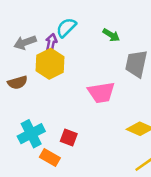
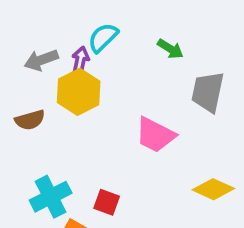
pink trapezoid: (101, 92) -> (155, 135), turned 36

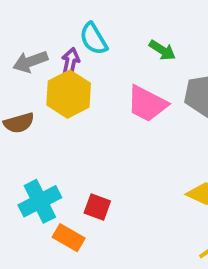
cyan semicircle: (103, 38) -> (93, 39), turned -76
pink trapezoid: (155, 135) -> (147, 104), moved

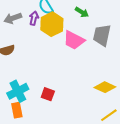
yellow hexagon: (69, 94) -> (52, 24), moved
orange rectangle: (69, 238) -> (17, 110), moved, turned 49

